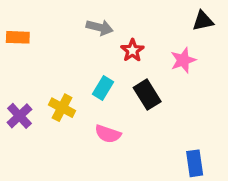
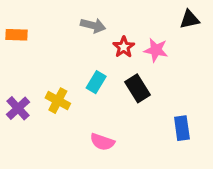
pink star: (183, 60) -> (156, 50), moved, turned 30
pink semicircle: (108, 134) -> (102, 142), moved
blue rectangle: (195, 163) -> (182, 128), moved

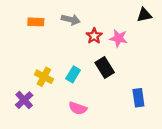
orange rectangle: (16, 35) -> (36, 22), moved
cyan rectangle: (96, 82) -> (73, 74), moved
purple cross: (18, 108) -> (24, 100), moved

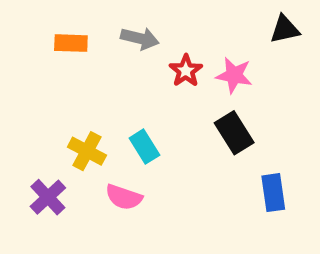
black rectangle: (105, 67) -> (234, 133), moved
cyan rectangle: (73, 74) -> (144, 147), turned -63
pink semicircle: (78, 108) -> (124, 197), moved

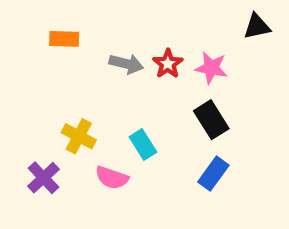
gray arrow: (140, 38) -> (126, 64), moved
cyan rectangle: (144, 147) -> (143, 145), moved
blue rectangle: (273, 193) -> (213, 174), moved, turned 44

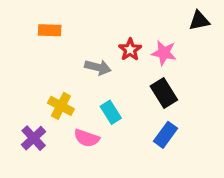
gray arrow: (126, 64) -> (98, 67), moved

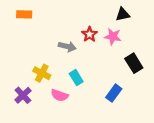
black triangle: (199, 21) -> (123, 14), moved
orange rectangle: (50, 30) -> (24, 14), moved
black rectangle: (164, 93) -> (134, 63), moved

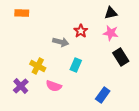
pink star: (113, 37) -> (111, 33), moved
cyan rectangle: (76, 78) -> (76, 65), moved, turned 56
blue rectangle: (114, 93) -> (103, 95), moved

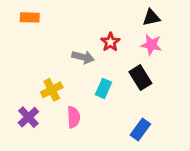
black rectangle: (121, 57) -> (140, 78), moved
yellow cross: (38, 66) -> (52, 90), turned 35
pink semicircle: (54, 86) -> (73, 117), turned -112

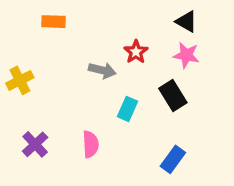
orange rectangle: (30, 17) -> (54, 22), moved
black triangle: (151, 17) -> (186, 22), turned 42
yellow cross: (52, 90) -> (20, 80), moved

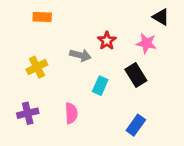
black triangle: (186, 22) -> (161, 17), moved
yellow cross: (20, 80) -> (37, 67), moved
purple cross: (35, 144) -> (28, 113), turned 30

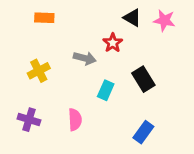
black triangle: (161, 17) -> (132, 18), moved
pink star: (146, 43) -> (164, 20), moved
purple cross: (28, 113) -> (29, 120), turned 30

